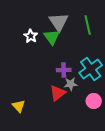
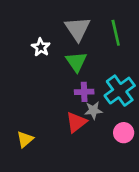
green triangle: (52, 37) -> (76, 62), moved
yellow triangle: (19, 106) -> (25, 139), turned 32

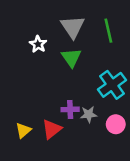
purple cross: (84, 92) -> (70, 109), moved
gray star: (93, 110) -> (89, 114), moved
red triangle: (76, 122) -> (52, 129), moved

